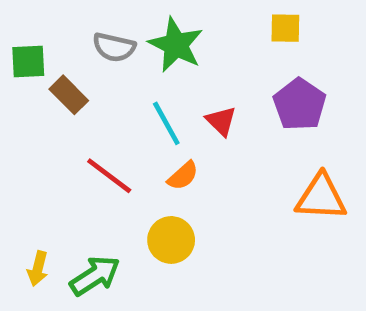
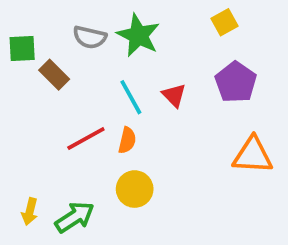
yellow square: (285, 28) -> (225, 22), turned -30
red line: (109, 176) -> (86, 138), turned -66
orange semicircle: (183, 176) -> (127, 140), moved, turned -35

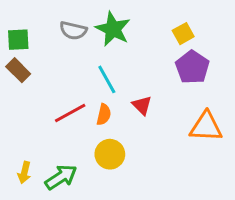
yellow square: (225, 22) -> (183, 34), moved
brown rectangle: (54, 75) -> (18, 70), moved
red triangle: (174, 95) -> (142, 105), moved

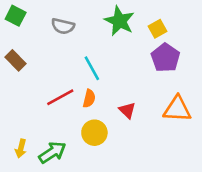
green star: (113, 29) -> (119, 21), moved
green square: (18, 40) -> (16, 16), moved, turned 30
red triangle: (142, 105) -> (127, 110), moved

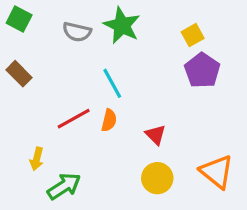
green star: (119, 21) -> (122, 25), moved
orange triangle: (177, 109) -> (217, 172), moved, turned 36
yellow circle: (94, 133) -> (157, 178), moved
yellow arrow: (21, 148) -> (37, 159), moved

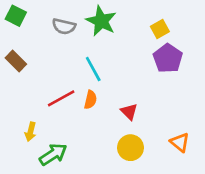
orange triangle: (217, 172) -> (180, 142), size x0.7

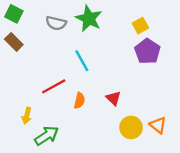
brown rectangle: (16, 61) -> (14, 42), moved
orange semicircle: (91, 100) -> (79, 101), moved
yellow circle: (130, 148) -> (131, 127), moved

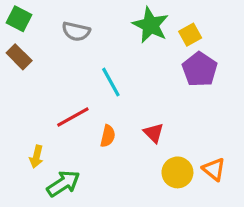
green star: (89, 18) -> (151, 25), moved

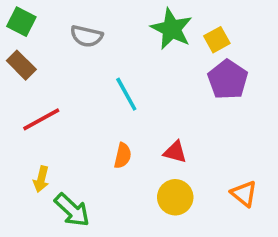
red line: (73, 117) -> (41, 119), moved
red triangle: (154, 133) -> (175, 152), turned -30
yellow circle: (177, 172) -> (175, 197), moved
green arrow: (63, 184) -> (72, 210), turned 76

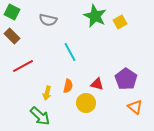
purple pentagon: (228, 80) -> (126, 79), moved
yellow arrow: (41, 179) -> (47, 93), moved
yellow circle: (175, 197) -> (86, 103), moved

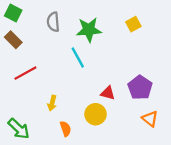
green star: (95, 16) -> (89, 30), moved, turned -30
gray semicircle: (48, 20) -> (53, 22), turned 72
orange semicircle: (68, 86) -> (65, 129), moved, turned -32
green arrow: (40, 116) -> (19, 129), moved

